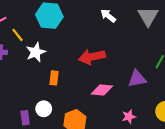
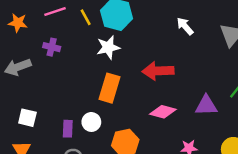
yellow line: (17, 35) -> (86, 17), moved
white star: (36, 52) -> (108, 47), moved
orange rectangle: (54, 78) -> (110, 88), size x1.6

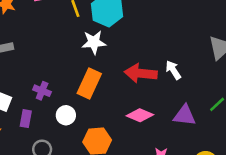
white arrow: (185, 26) -> (173, 70), moved
purple cross: (52, 47) -> (42, 91), moved
purple rectangle: (68, 129) -> (26, 119), moved

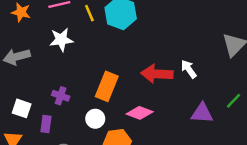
white star: (94, 42) -> (61, 40), moved
white circle: (66, 115) -> (95, 119), moved
pink diamond: (140, 115) -> (140, 113), moved

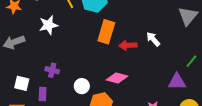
red arrow: (157, 74) -> (128, 45), size x0.7
orange rectangle: (107, 86) -> (106, 32), moved
purple triangle: (202, 113) -> (177, 82), moved

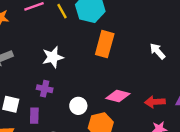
white star: (48, 25) -> (53, 57), moved
red arrow: (128, 45) -> (155, 102), moved

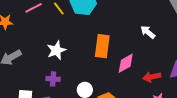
orange rectangle: (105, 44) -> (102, 46), moved
pink diamond: (118, 96) -> (126, 63), moved, turned -35

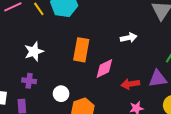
white arrow: (148, 32) -> (129, 38), turned 126

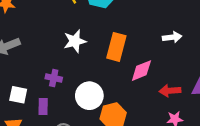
white star: (34, 52) -> (75, 41), moved
white circle: (61, 94) -> (89, 96), size x1.5

